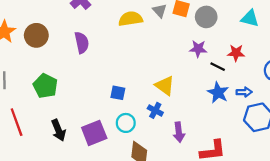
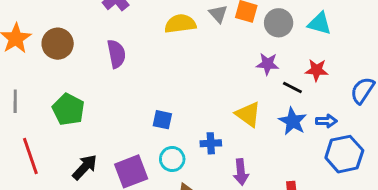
cyan triangle: (250, 18) -> (319, 23), moved
yellow triangle: (165, 86) -> (248, 114), moved
blue cross: (155, 110) -> (211, 143), turned -32
black arrow: (58, 130) -> (85, 167), turned -115

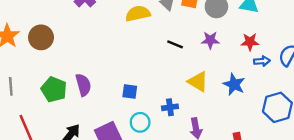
purple semicircle: (116, 54) -> (83, 85), moved
black line: (292, 88) -> (175, 44), moved
blue arrow: (326, 121) -> (262, 61), moved

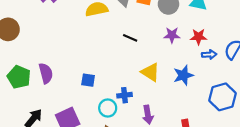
purple star: (210, 40) -> (172, 35), moved
blue star: (234, 84) -> (183, 75), turned 30
cyan circle: (140, 122) -> (108, 108), moved

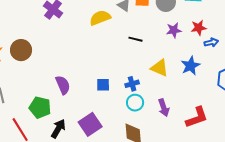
green pentagon: (19, 77) -> (40, 107), moved
blue cross: (124, 95) -> (132, 84), moved
cyan circle: (108, 108) -> (135, 103), moved

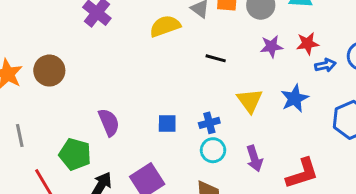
yellow triangle: (160, 68) -> (250, 101), turned 30

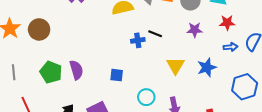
red star: (308, 43) -> (227, 23), moved
blue cross: (209, 123) -> (138, 40), moved
green pentagon: (75, 154) -> (51, 72), moved

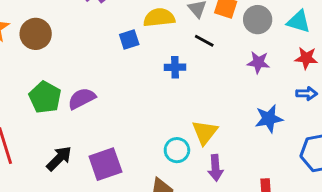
black line: (155, 34) -> (204, 41), moved
yellow triangle: (175, 66) -> (205, 132), moved
purple semicircle: (76, 70) -> (82, 99), turned -108
blue square: (117, 75) -> (129, 40), moved, turned -32

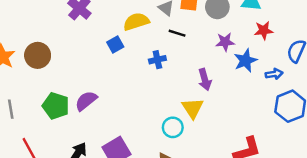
blue arrow: (307, 94) -> (274, 74), moved
blue star: (269, 119) -> (245, 61), moved
purple arrow: (215, 168) -> (205, 80), moved

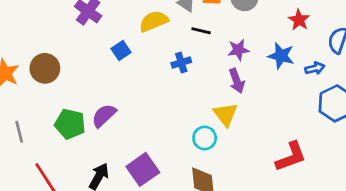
red star: (264, 30) -> (299, 20), turned -30
purple star: (225, 42) -> (238, 50), moved
blue square: (115, 45) -> (121, 50), moved
blue star: (245, 61) -> (281, 56), turned -30

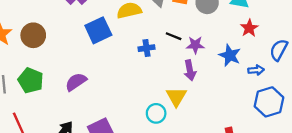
black line: (201, 31) -> (174, 36), moved
blue square: (121, 50) -> (98, 30), size x1.6
green pentagon: (70, 124) -> (31, 80), moved

